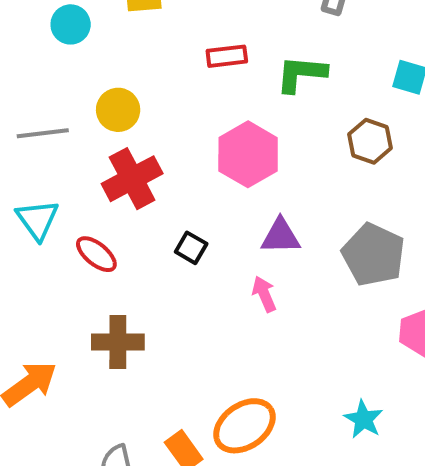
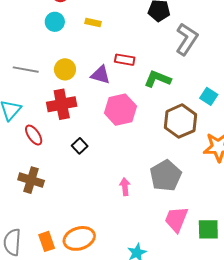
brown hexagon: (370, 141) -> (180, 121), size x1.5
purple triangle: (281, 236) -> (101, 75), moved
pink arrow: (264, 294) -> (125, 187), moved

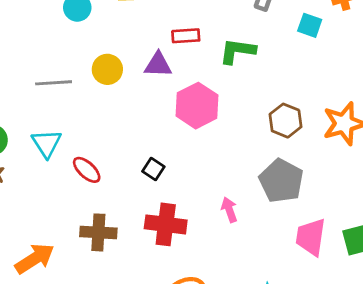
cyan square: (209, 96) -> (310, 25), moved
red cross: (62, 104) -> (166, 224), moved, turned 32
brown hexagon: (180, 121) -> (285, 121), moved, size x0.7

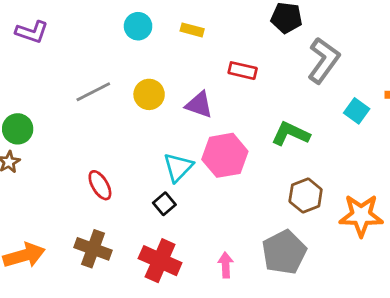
red rectangle: (186, 36) -> (243, 71), moved
green L-shape: (237, 51) -> (291, 134), moved
gray line: (54, 83) -> (93, 92), turned -40
cyan triangle: (47, 143) -> (178, 167), moved

